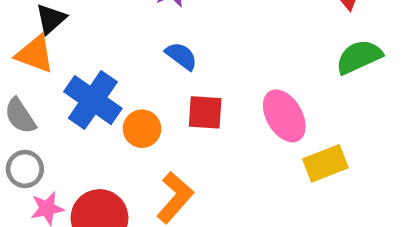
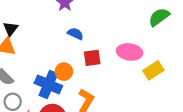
blue cross: (93, 100) -> (48, 84), moved
pink ellipse: (284, 116) -> (130, 52), turned -40

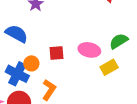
green semicircle: (159, 17) -> (119, 41), moved
blue semicircle: (75, 34) -> (16, 34), moved, size x1.6

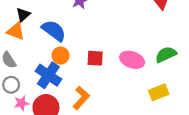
orange circle: (31, 63) -> (61, 56), moved
yellow rectangle: (109, 67) -> (159, 92), moved

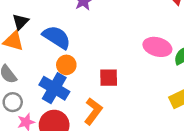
red square: (95, 58) -> (109, 78), moved
pink ellipse: (132, 60) -> (157, 47), moved

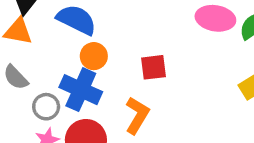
gray circle: (13, 102) -> (46, 107), moved

